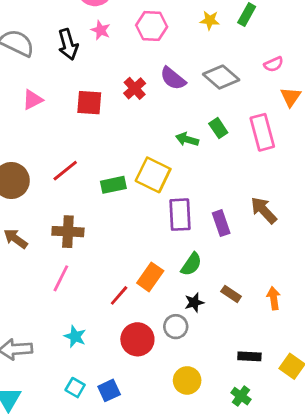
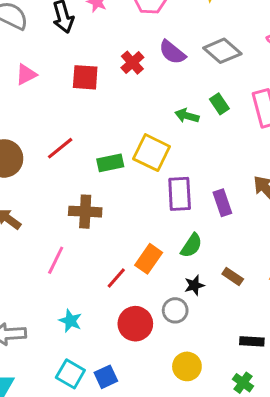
brown cross: (68, 232) -> (85, 212), moved
cyan square: (75, 388) -> (70, 374), size x1.4

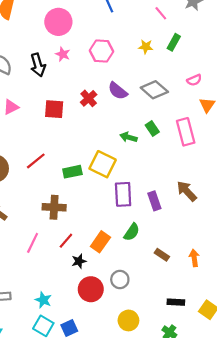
red line: (116, 278) -> (66, 241), moved
black star: (194, 285) -> (79, 261), moved
cyan star: (70, 321) -> (43, 300), moved

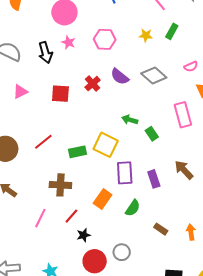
green rectangle: (152, 129) -> (152, 134), moved
orange rectangle: (100, 242) -> (103, 199), moved

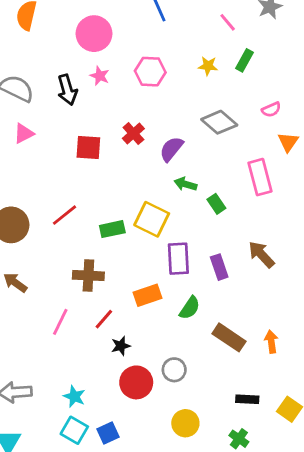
purple semicircle: (120, 77) -> (171, 149), moved, turned 90
pink triangle: (20, 92) -> (24, 133), moved
orange rectangle: (103, 199) -> (147, 295), turned 36
brown rectangle: (161, 229) -> (229, 337), size x1.6

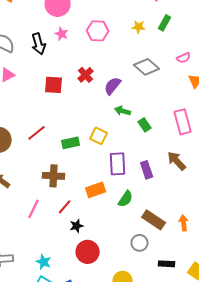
pink rectangle: (260, 177) -> (183, 122), moved
yellow square: (152, 219) -> (99, 136), size x0.7
gray circle: (174, 370) -> (140, 243), moved

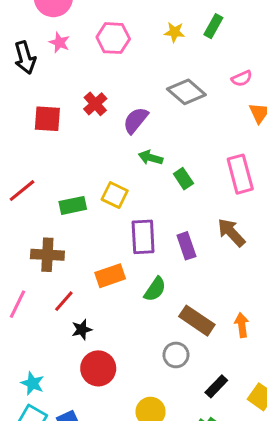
black rectangle: (167, 264) -> (216, 386), turned -49

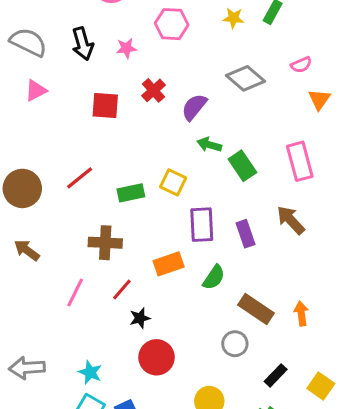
pink star: (59, 43) -> (126, 48), moved, turned -30
green rectangle: (183, 179) -> (242, 166), size x1.4

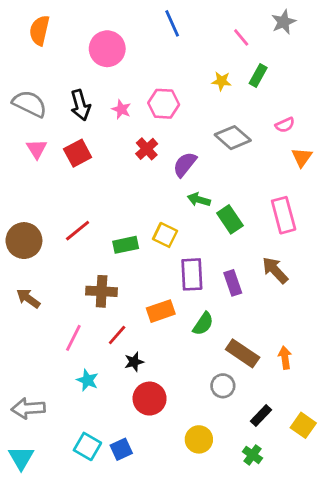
pink hexagon: (172, 24) -> (164, 104), moved
pink star: (126, 48) -> (121, 109), turned 30
pink triangle: (36, 90) -> (37, 149), turned -35
red square: (105, 105) -> (78, 153), moved, turned -32
cyan star: (90, 372) -> (87, 380), moved

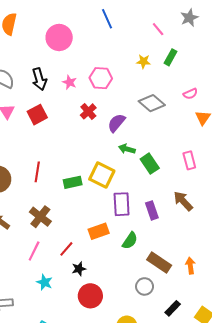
pink rectangle: (284, 215) -> (189, 160), size x0.7
red line: (78, 231) -> (37, 172), turned -42
yellow square: (165, 235) -> (102, 175), size x1.4
brown cross: (102, 291) -> (40, 217), moved, turned 35

